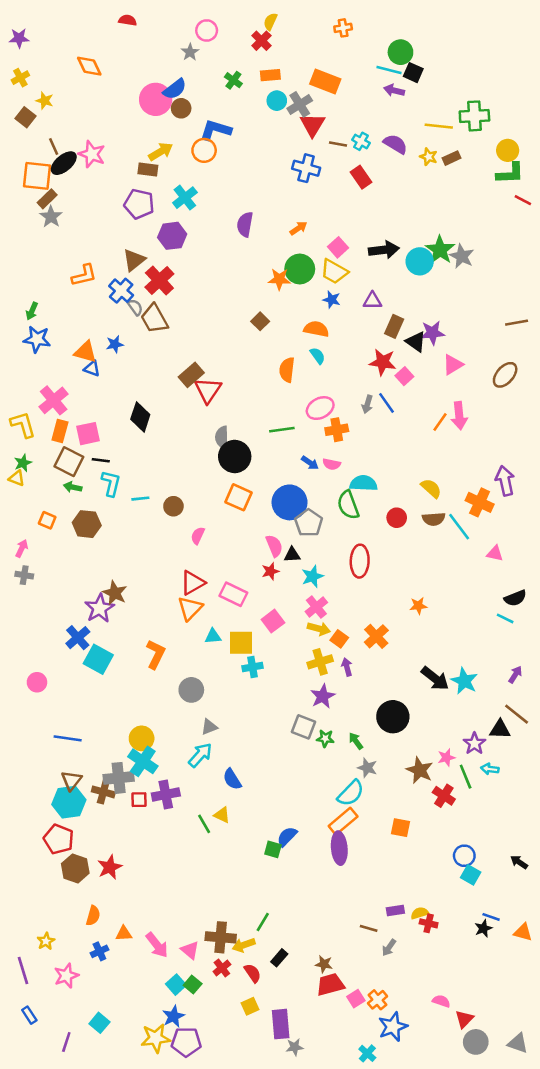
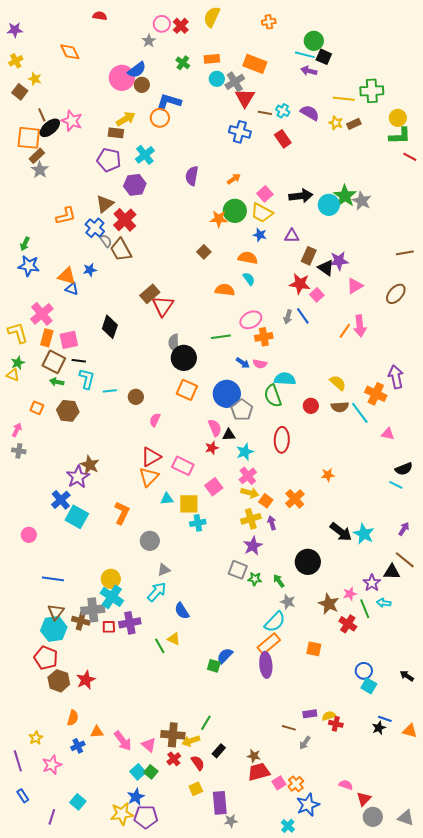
yellow semicircle: (270, 22) -> (212, 17), size x1.5
red cross: (261, 41) -> (181, 26), moved
orange semicircle: (287, 370) -> (225, 290), turned 90

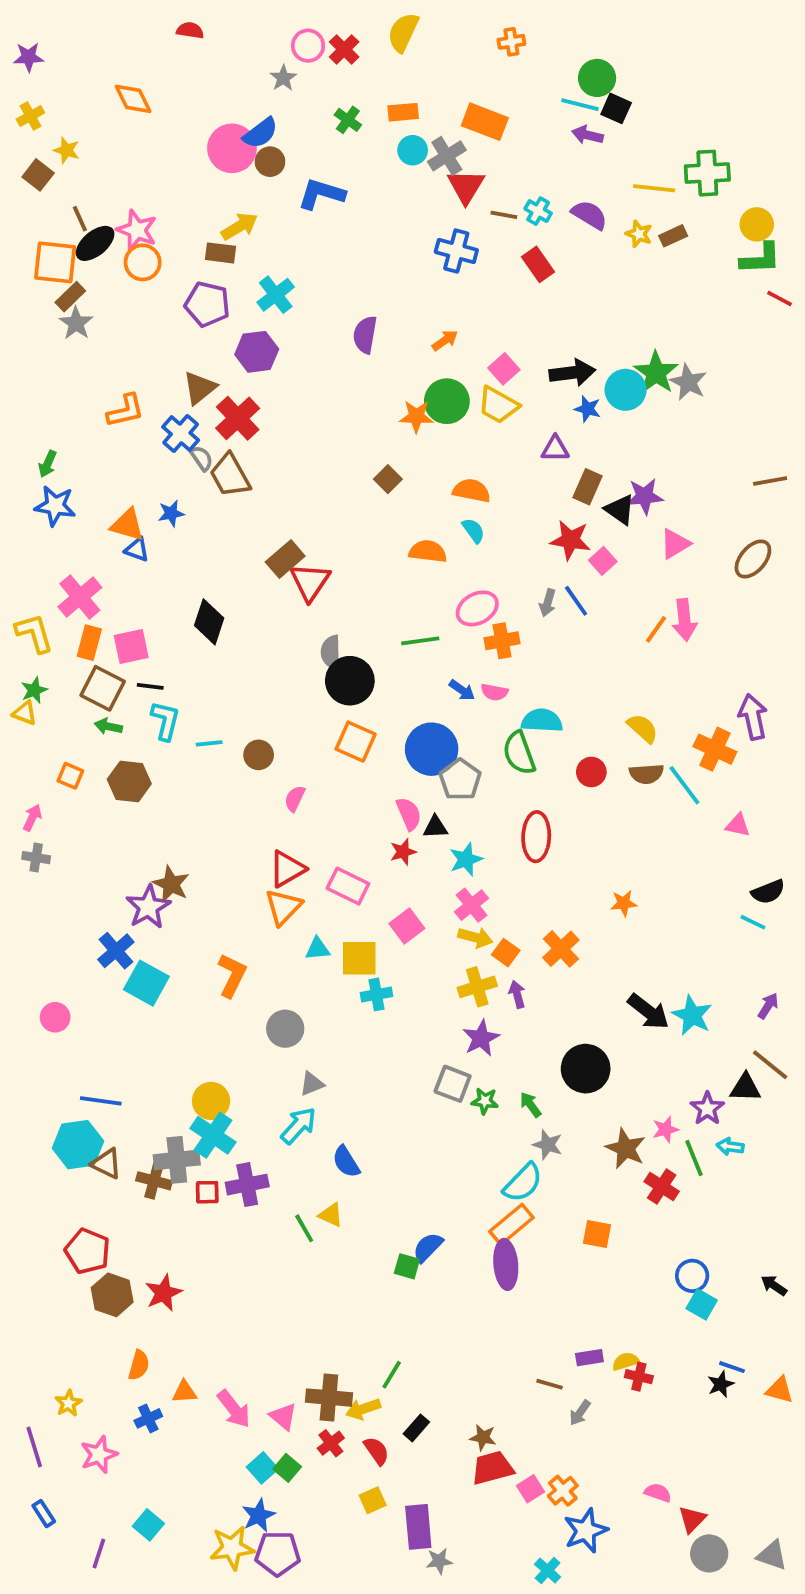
orange circle: (160, 118) -> (143, 262), moved
blue star: (260, 235) -> (588, 409), moved
brown triangle: (56, 612) -> (106, 1164), turned -42
cyan hexagon: (54, 629) -> (78, 1145), moved

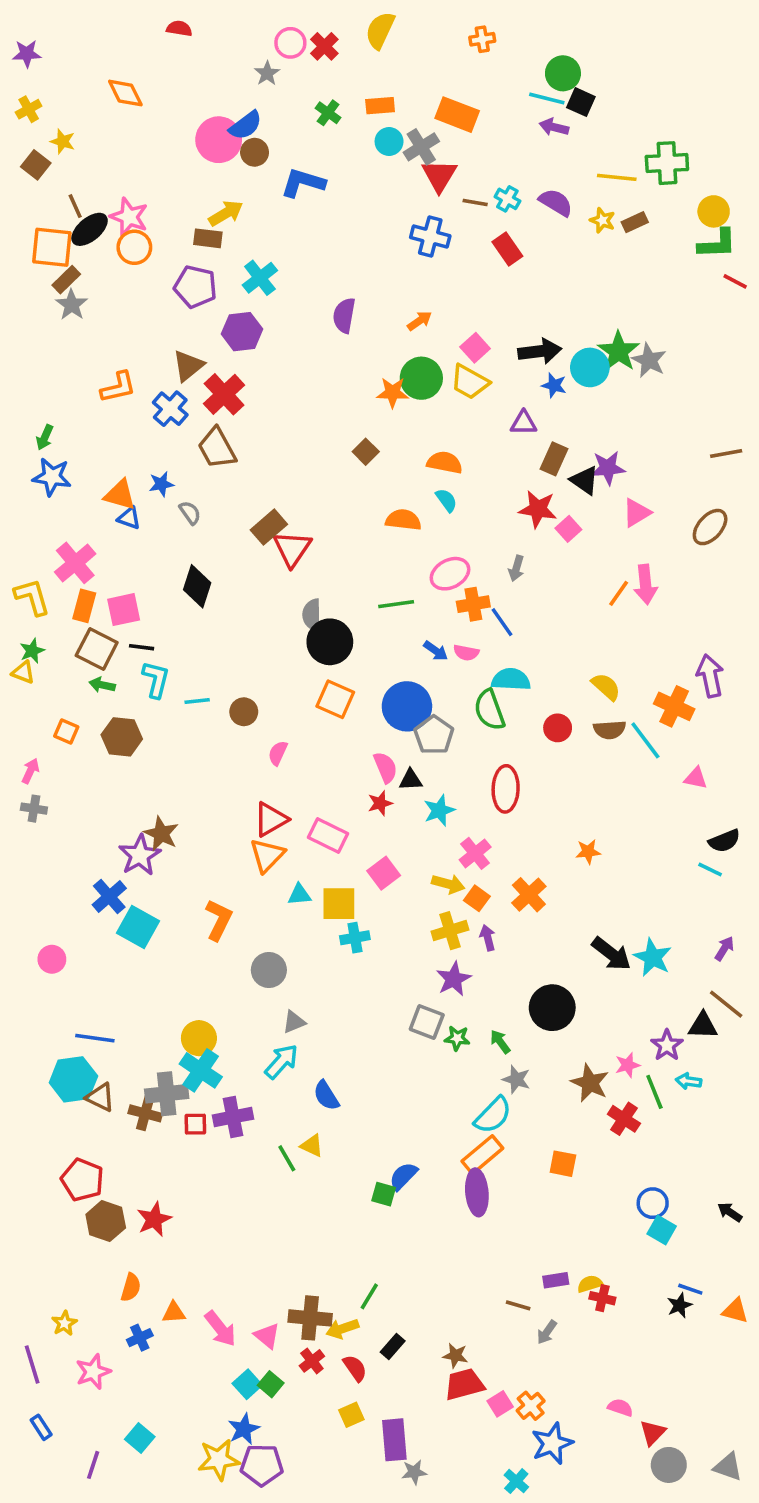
gray semicircle: (202, 458) -> (190, 513), moved
blue line: (576, 601) -> (502, 622), moved
pink cross: (472, 905) -> (475, 853), moved

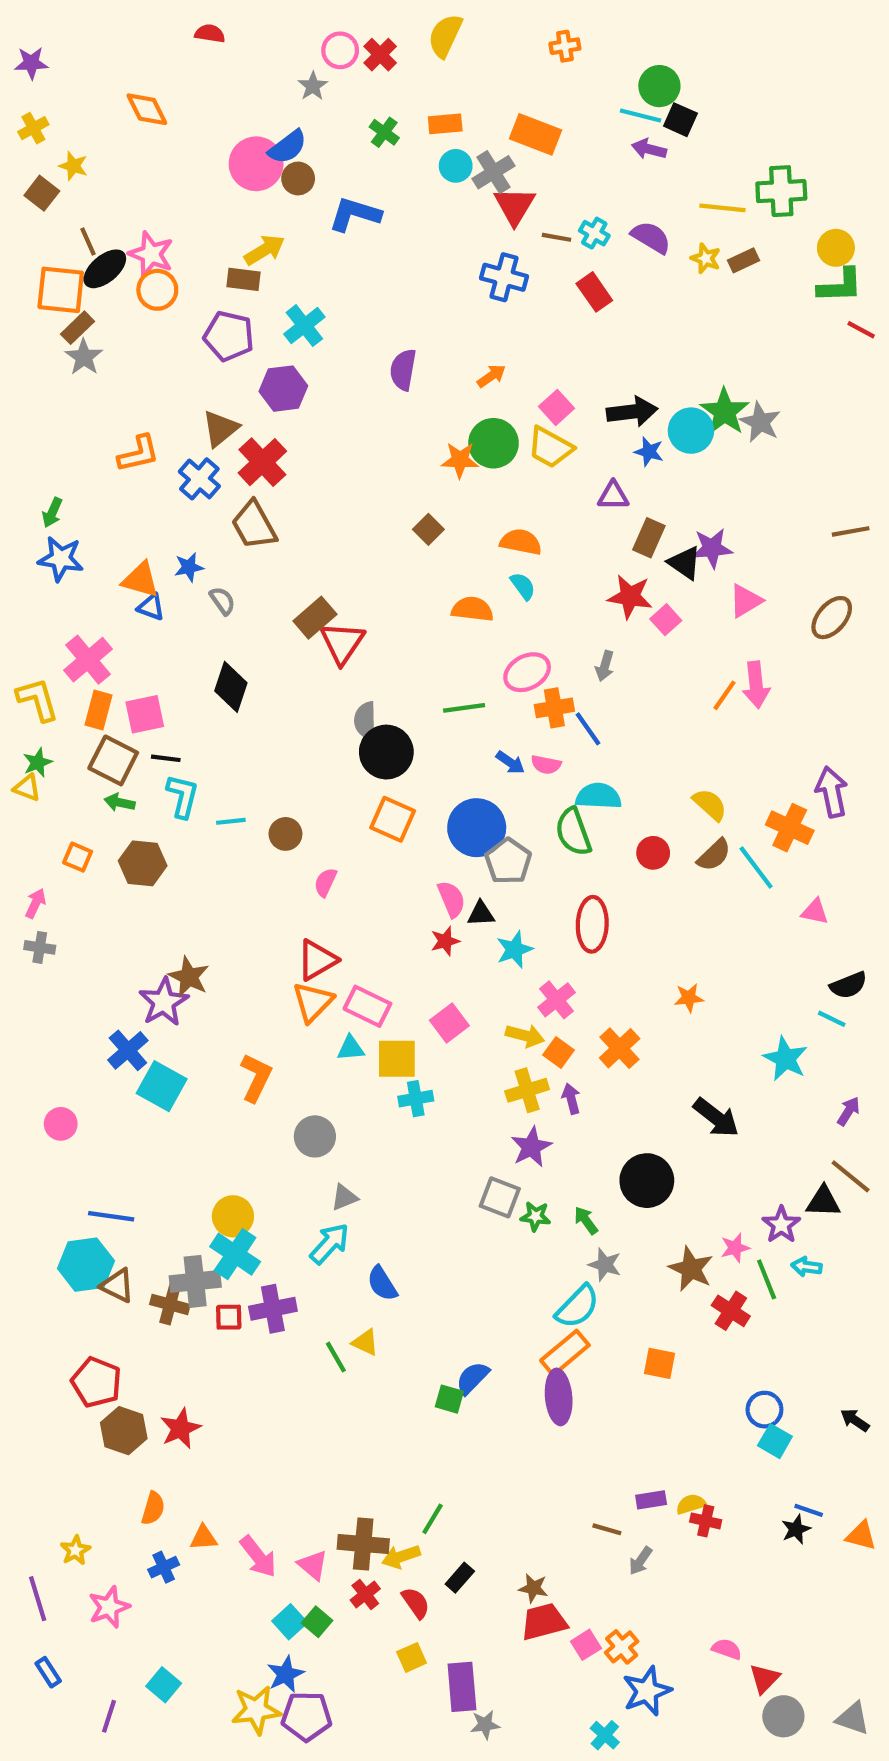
brown semicircle: (610, 730) -> (714, 855), turned -40
pink rectangle: (328, 835) -> (367, 1006), moved
cyan star: (653, 957) -> (785, 1059), moved

